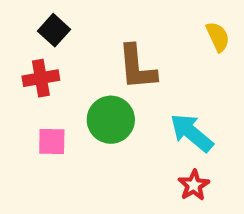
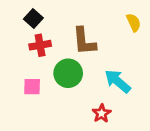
red cross: (41, 78) -> (40, 45), moved
red star: (194, 185) -> (102, 113), moved

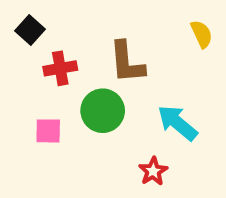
black square: (33, 18) -> (30, 30), moved

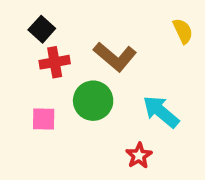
black square: (30, 30) -> (42, 29), moved
brown L-shape: (127, 62) -> (115, 57), turned -45

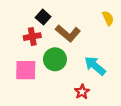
black square: (42, 29) -> (43, 17), moved
pink square: (44, 119) -> (26, 70), size x1.5

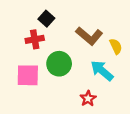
yellow semicircle: (108, 18) -> (116, 46), moved
brown L-shape: (68, 33) -> (89, 36), moved

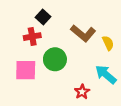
cyan arrow: (102, 71) -> (106, 74), moved

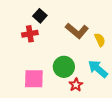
green circle: (55, 59) -> (64, 67), moved
pink square: (26, 70) -> (34, 79), moved

